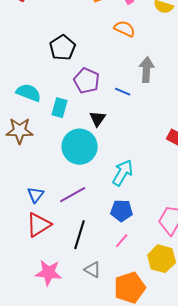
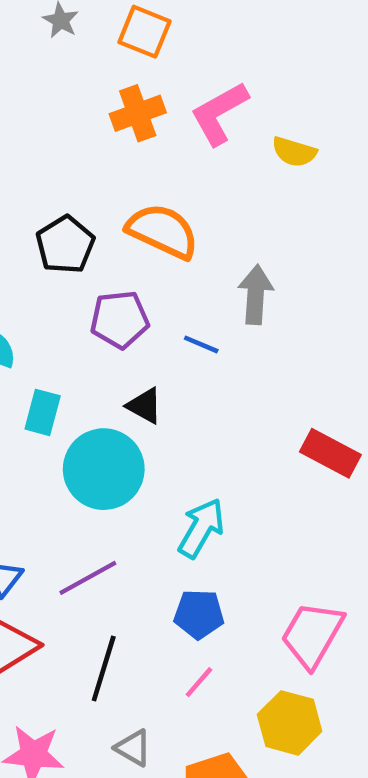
orange semicircle: (125, 29) -> (163, 231), moved, size x1.5
purple pentagon: (87, 81) -> (120, 320), turned -30
cyan rectangle: (60, 108) -> (43, 412), moved
black triangle: (98, 119) -> (145, 406), turned -36

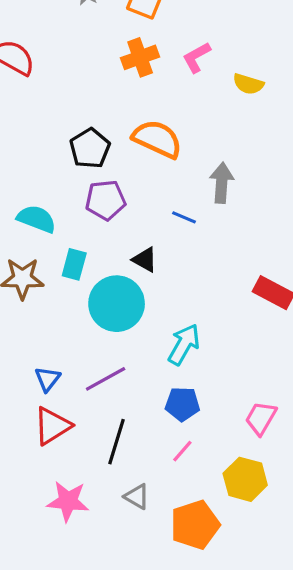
pink L-shape: (219, 113) -> (197, 57), size x0.7
purple pentagon: (120, 320) -> (106, 200), moved
pink trapezoid: (312, 635) -> (261, 418), size x0.7

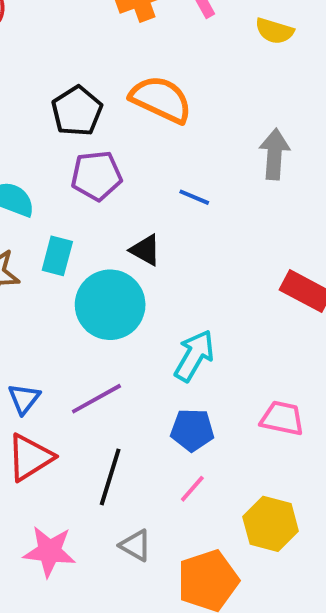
gray arrow: (222, 183) -> (274, 154), moved
pink trapezoid: (261, 418) -> (282, 418), moved, turned 72

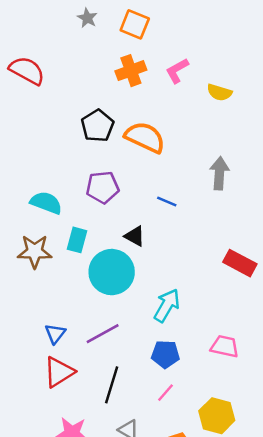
black pentagon: (77, 111) -> (98, 126), moved

